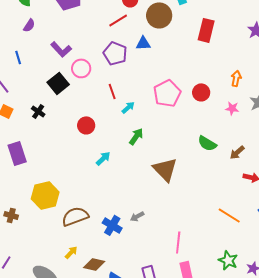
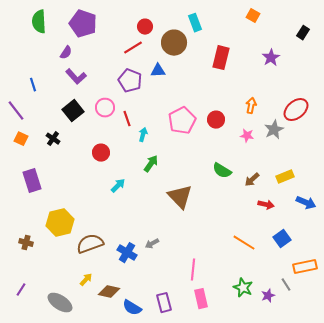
purple semicircle: (29, 25) -> (66, 53), moved
pink circle: (81, 68) -> (105, 108), moved
cyan arrow: (128, 107) -> (143, 135), turned -32

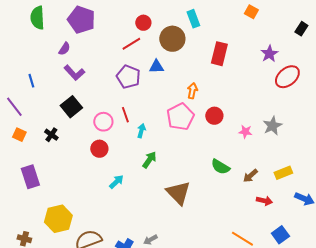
orange arrow: (251, 106) -> (192, 91), moved
pink circle: (105, 108) -> (103, 122), moved
red ellipse: (296, 110) -> (287, 77), moved

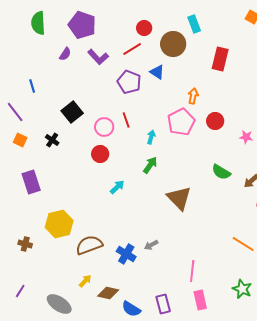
blue triangle: (156, 67) -> (157, 72), turned 35
purple L-shape: (74, 73) -> (98, 57), moved
cyan arrow: (141, 131) -> (151, 137), moved

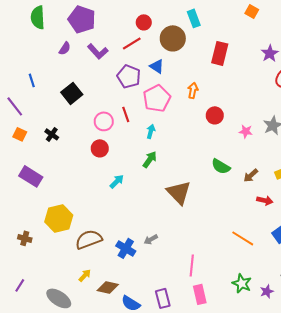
black square: (72, 112) -> (72, 93), moved
pink pentagon: (181, 122) -> (157, 98), moved
purple rectangle: (31, 182) -> (31, 176), turned -40

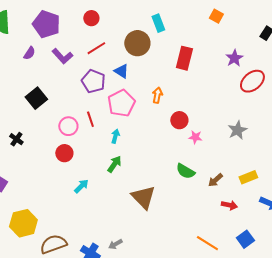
red circle: (144, 22) -> (91, 18), moved
pink star: (246, 131) -> (195, 137), moved

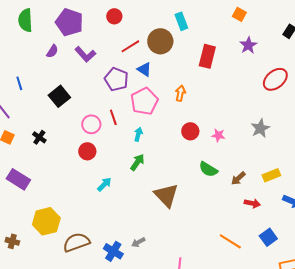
red line: (96, 48) -> (130, 46), moved
purple star: (234, 58) -> (248, 45), moved
red circle: (179, 120) -> (190, 131), moved

